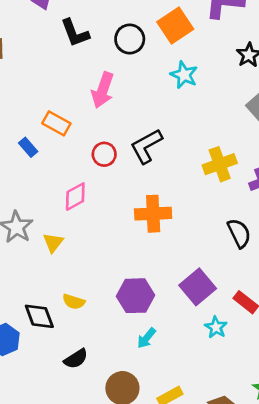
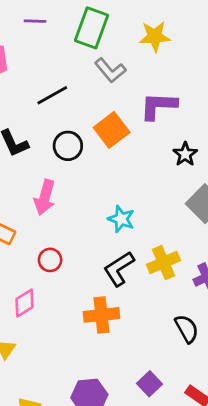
cyan star: (184, 75) -> (121, 219), moved
black L-shape: (146, 146) -> (119, 269), moved
purple square: (198, 287) -> (149, 384), size x0.7

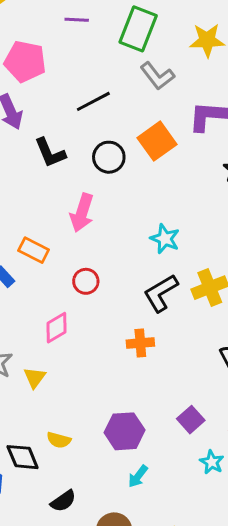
orange cross: (101, 315) -> (140, 343), size x0.7

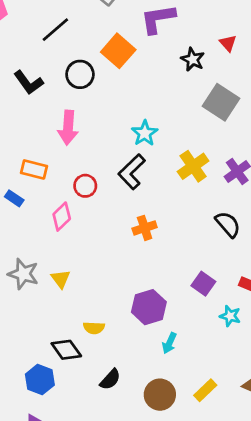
cyan star: (165, 239) -> (145, 133), turned 30
black L-shape: (161, 293) -> (132, 172), moved
pink diamond: (57, 328) -> (62, 217), moved

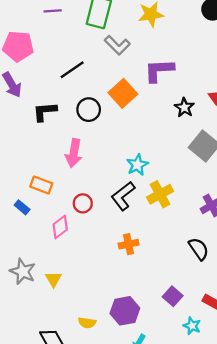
black L-shape: (28, 82) -> (45, 112), turned 115
yellow cross: (193, 166) -> (160, 194), moved
yellow semicircle: (94, 328) -> (87, 323), moved

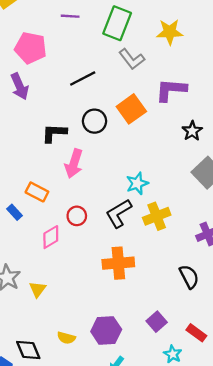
black L-shape: (45, 112) -> (54, 133), moved
orange cross: (129, 244) -> (118, 263), size x1.5

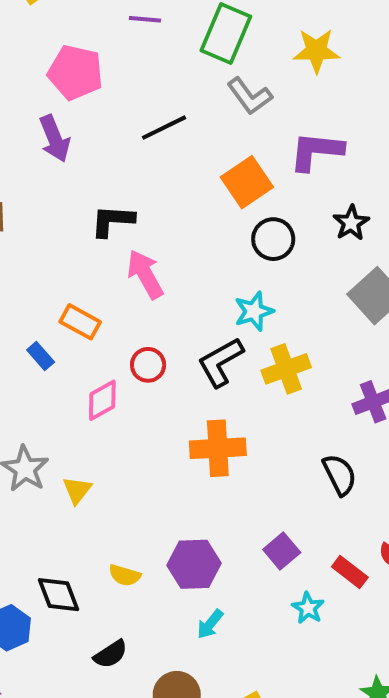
black circle: (95, 121) -> (273, 239), moved
pink arrow: (74, 164) -> (145, 274), turned 132

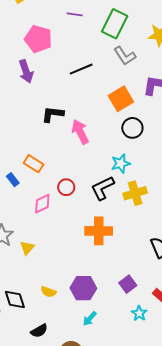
pink arrow: (145, 274) -> (80, 132), moved

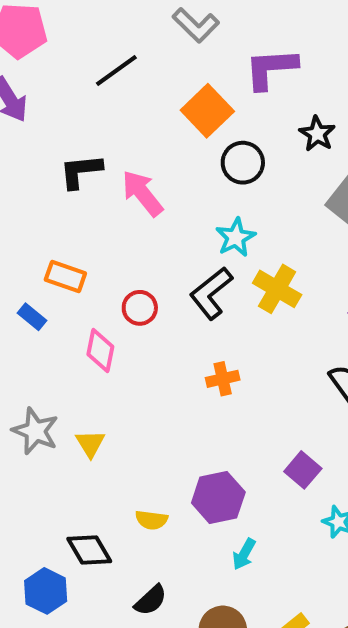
yellow cross: (135, 193) -> (277, 289), turned -30
pink diamond: (42, 204) -> (100, 351), turned -40
orange cross: (99, 231) -> (223, 379), size x0.6

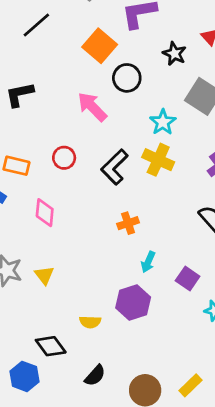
pink arrow: (142, 193) -> (92, 107), moved
cyan star: (236, 237) -> (163, 122), moved
red circle: (140, 308) -> (64, 158), moved
cyan arrow: (244, 554) -> (148, 262), moved

